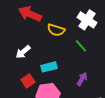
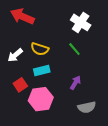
yellow semicircle: (56, 30) -> (40, 49), moved

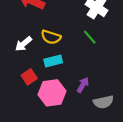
purple arrow: (75, 83) -> (83, 85), moved

